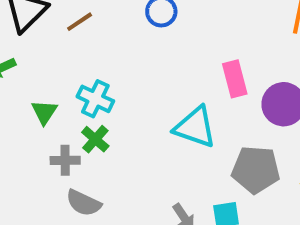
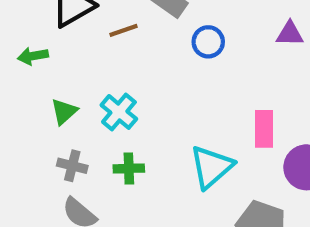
cyan triangle: (195, 127) -> (211, 167), turned 45
green cross: (95, 139) -> (129, 168), moved, turned 32

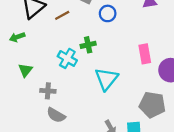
green triangle: (64, 112) -> (25, 70), moved
cyan triangle: (211, 167) -> (106, 79), moved
green cross: (129, 168) -> (88, 45), moved

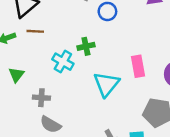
brown line: (62, 15) -> (35, 31), moved, turned 32
pink rectangle: (145, 54) -> (138, 66), moved

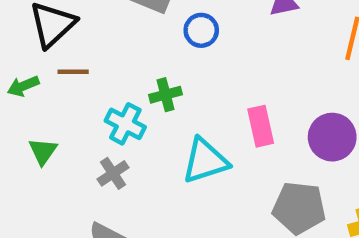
cyan triangle: (106, 84) -> (205, 161), turned 36
gray cross: (41, 98) -> (113, 173), moved, turned -35

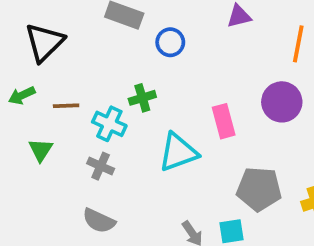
brown line: (73, 72) -> (66, 106), moved
purple circle: (332, 137) -> (282, 102), moved
gray cross: (113, 173) -> (101, 166), turned -30

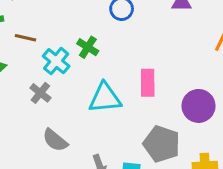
green cross: (142, 98) -> (88, 47), turned 35
purple circle: (282, 102) -> (199, 106), moved
gray semicircle: (99, 221) -> (55, 140), moved

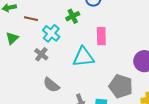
green cross: (88, 47) -> (73, 16), moved, turned 32
pink rectangle: (148, 83) -> (101, 36), moved

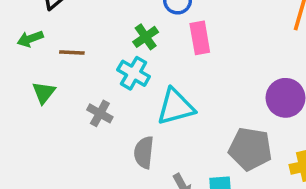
cyan cross: (51, 33) -> (134, 73), moved
pink rectangle: (101, 36) -> (200, 38), moved
gray semicircle: (51, 85) -> (144, 152), moved, turned 66

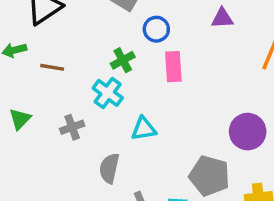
green triangle: (44, 93) -> (20, 119), moved
cyan triangle: (176, 107) -> (144, 129), size x0.7
gray cross: (100, 113) -> (72, 127), turned 35

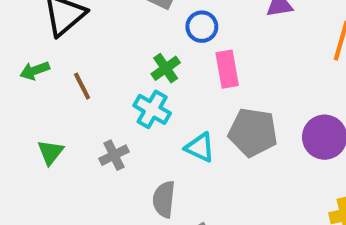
brown line: (52, 67) -> (82, 86), turned 60
cyan triangle: (144, 129) -> (200, 147), turned 40
gray pentagon: (209, 176) -> (253, 132), moved

